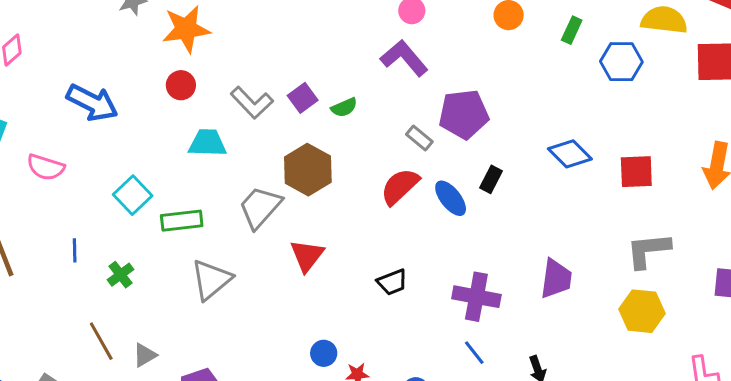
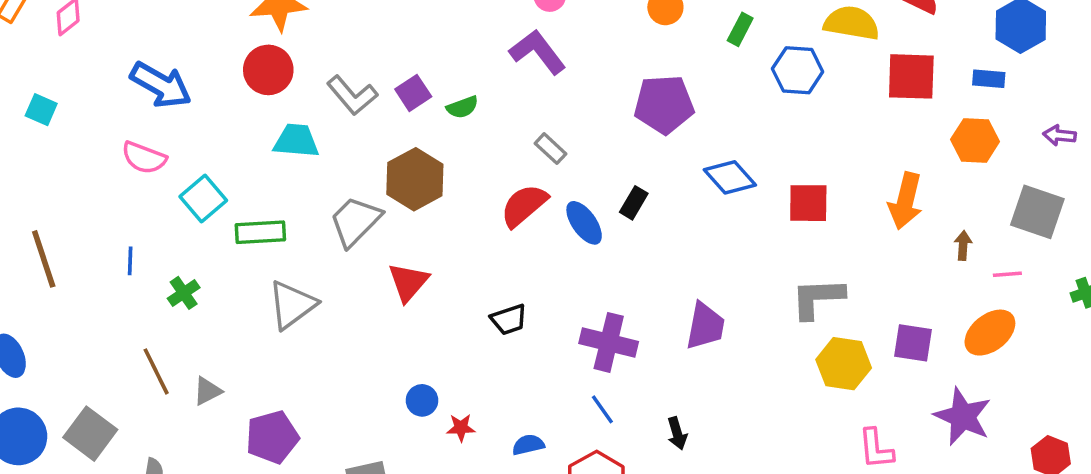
red circle: (181, 85) -> (268, 70), size x1.4
purple pentagon: (464, 114) -> (664, 104), moved
pink semicircle: (46, 167) -> (144, 158), moved
yellow hexagon: (642, 311) -> (844, 364), moved

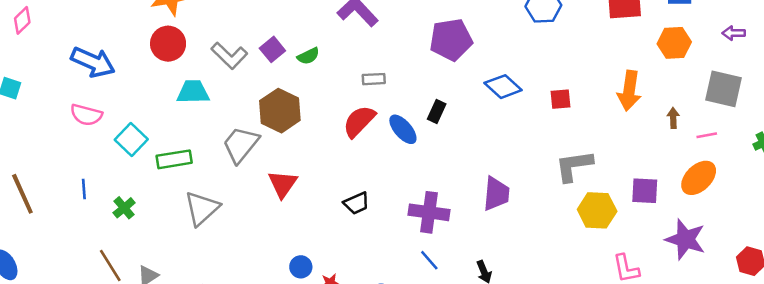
gray rectangle: (551, 149) -> (374, 79), turned -40
red square: (808, 203) -> (560, 99), size x0.7

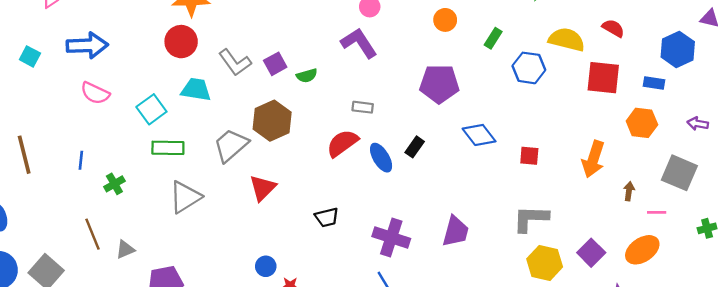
blue arrow: (93, 62) -> (87, 45), moved, turned -36
cyan square: (131, 139) -> (151, 109), moved
purple square: (645, 191) -> (591, 253), turned 32

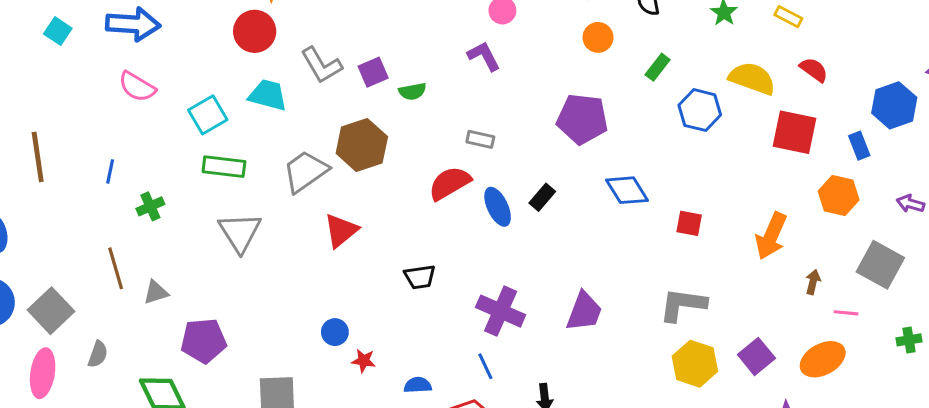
purple L-shape: (359, 43) -> (484, 56), size x0.7
blue rectangle: (654, 83) -> (859, 146), turned 54
gray triangle: (185, 197) -> (240, 232), turned -36

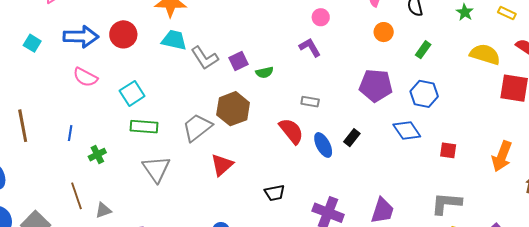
red circle: (255, 31) -> (123, 34), moved
cyan trapezoid: (268, 95) -> (174, 40), moved
blue hexagon: (700, 110) -> (424, 94), moved
red semicircle: (450, 183) -> (291, 131), turned 84

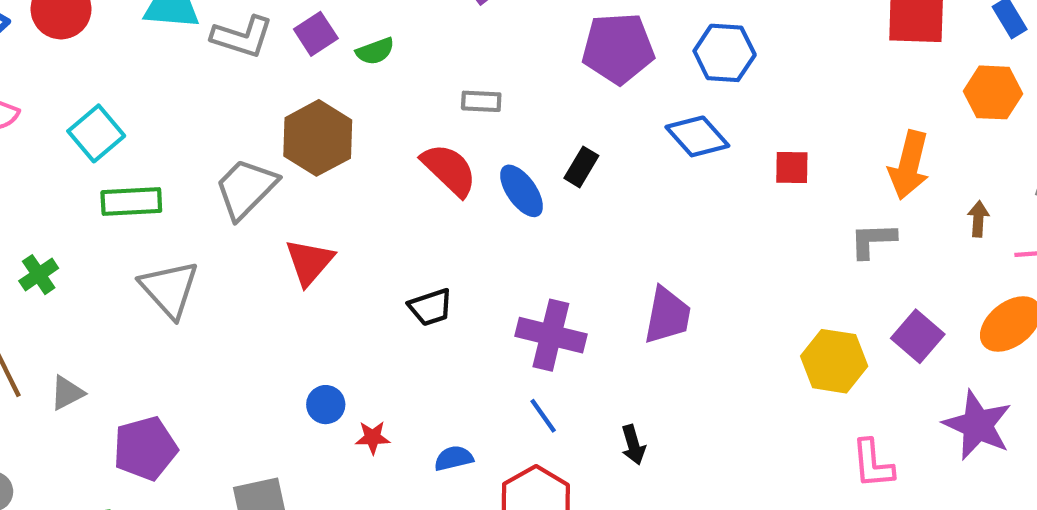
gray L-shape: (205, 58) -> (242, 37), turned -32
gray L-shape: (446, 203) -> (873, 240), moved, size x0.7

